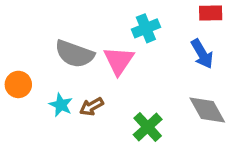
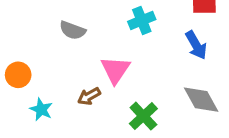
gray semicircle: (74, 54) -> (73, 30), moved, size x0.7
pink triangle: (119, 61) -> (115, 70), moved
cyan star: (61, 105) -> (41, 109), moved

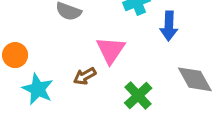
blue arrow: (196, 45) -> (169, 26), moved, turned 32
cyan star: (41, 109) -> (38, 89), size x1.4

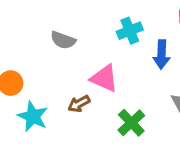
pink triangle: (111, 50) -> (104, 78), turned -40

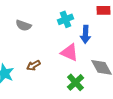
pink triangle: (104, 78) -> (70, 52), moved
green cross: (131, 123) -> (76, 82), moved

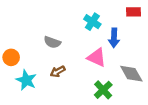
cyan cross: (66, 19) -> (92, 22), turned -35
gray semicircle: (24, 25) -> (52, 42), moved

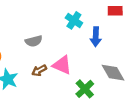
gray semicircle: (52, 42) -> (34, 41), turned -35
pink triangle: (97, 57) -> (62, 65), moved

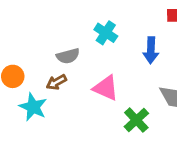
cyan cross: (74, 20) -> (106, 33), moved
brown arrow: (39, 70) -> (56, 82), moved

